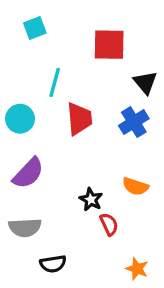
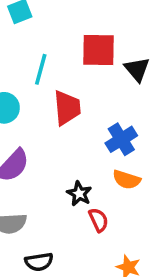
red square: (109, 45) -> (99, 50), moved
blue cross: (134, 122) -> (121, 139), moved

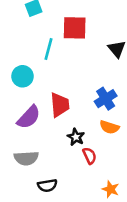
red square: (99, 50) -> (75, 28), moved
red trapezoid: (67, 108) -> (60, 105), moved

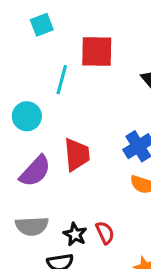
black star: (76, 137) -> (75, 234), moved
red semicircle: (89, 156) -> (105, 233), moved

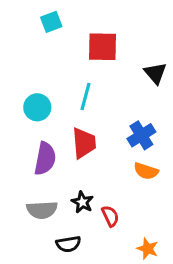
cyan line: (62, 80) -> (85, 96), moved
purple semicircle: (35, 171) -> (45, 159), turned -32
black star: (75, 234) -> (82, 202), moved

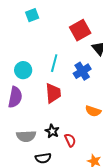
red square: (103, 47) -> (80, 30), moved, turned -30
blue cross: (141, 135) -> (82, 71), moved
purple semicircle: (45, 159) -> (15, 97), moved

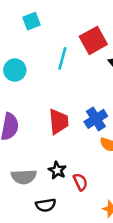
cyan line: (54, 63) -> (62, 58), moved
cyan circle: (23, 70) -> (15, 70), moved
blue cross: (82, 71) -> (96, 119), moved

